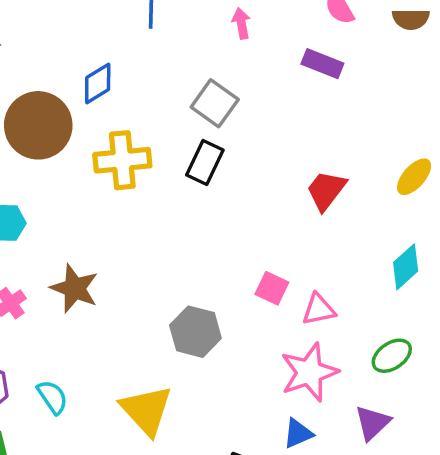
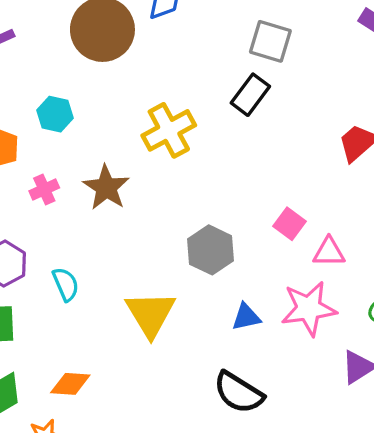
gray square: (215, 103) -> (270, 41), turned -30
yellow cross: (122, 160) -> (169, 130), moved, turned -34
blue triangle: (298, 433) -> (246, 317), moved

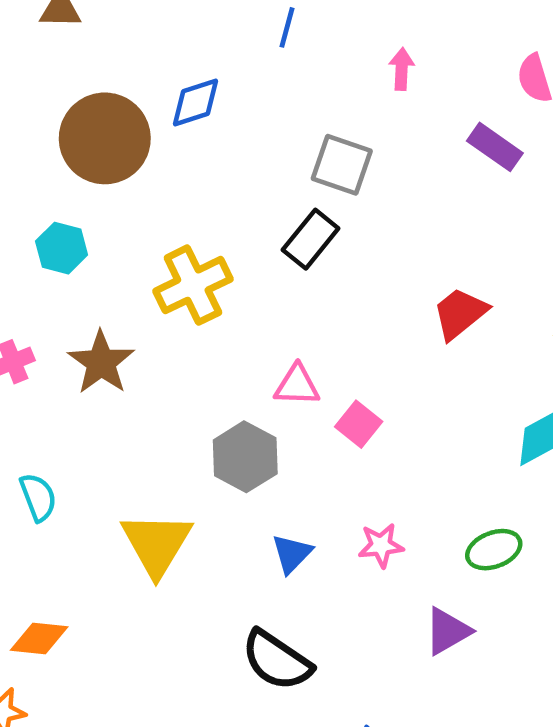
cyan hexagon: (55, 114) -> (62, 248), moved
pink triangle: (329, 252) -> (297, 385), moved
pink star: (309, 309) -> (381, 545), size x0.6
blue triangle: (246, 317) -> (292, 554), turned -36

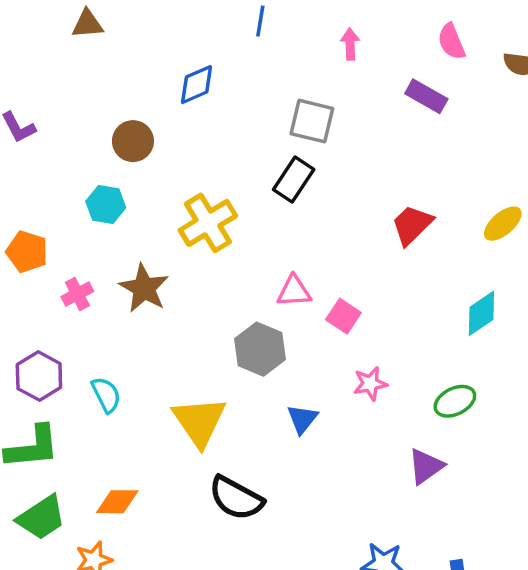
brown circle: (105, 138) -> (133, 141), moved, size x0.6
pink star: (381, 545) -> (370, 384), moved
black semicircle: (277, 660) -> (236, 498), moved

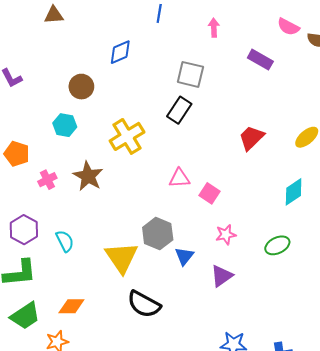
pink semicircle: (451, 42) -> (288, 27), moved, turned -40
gray hexagon: (260, 349) -> (158, 234), moved
purple triangle: (426, 466) -> (222, 276), moved

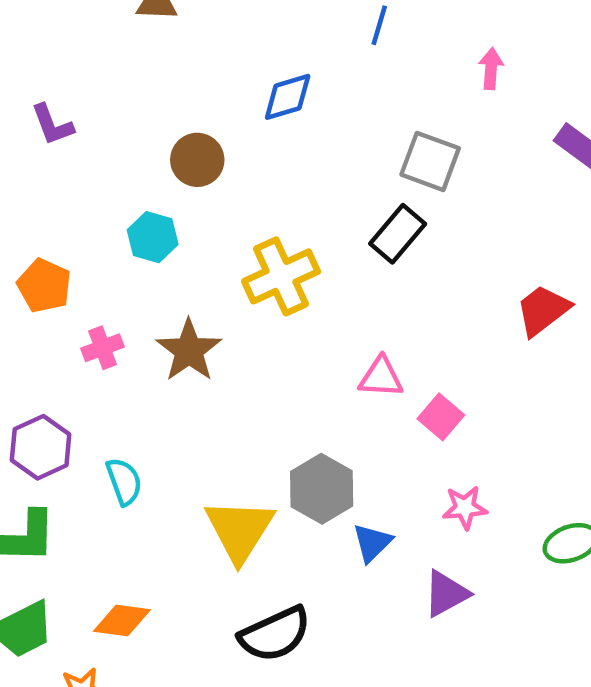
black semicircle: (144, 304) -> (275, 634), turned -60

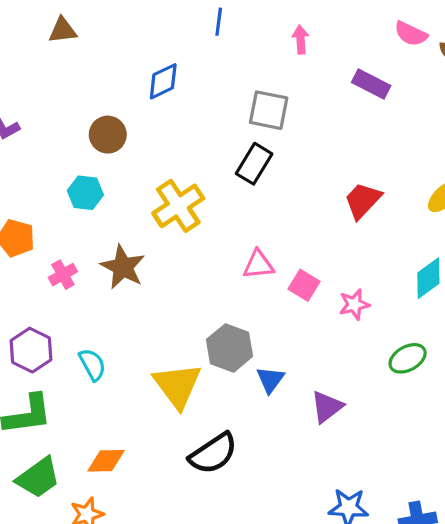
pink star: (465, 508) -> (354, 304), moved

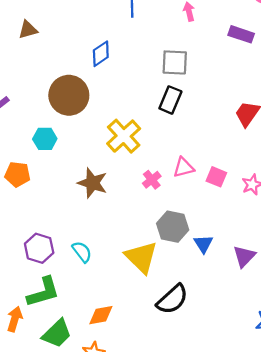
brown circle: (108, 135) -> (69, 95), size x1.6
cyan hexagon: (85, 193) -> (45, 139), moved
pink cross: (63, 275) -> (152, 180), moved

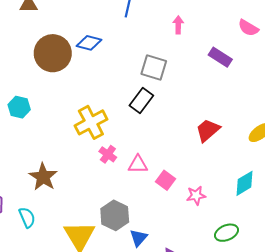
blue diamond: (101, 54) -> (89, 43), turned 35
brown circle: (69, 95) -> (53, 53), moved
pink cross: (152, 180) -> (108, 154), moved, turned -30
brown star: (93, 183) -> (43, 177), moved

